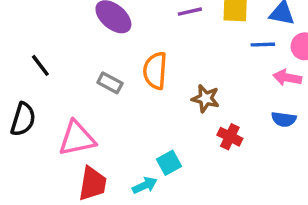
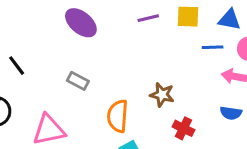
orange semicircle: (155, 71) -> (118, 116), moved

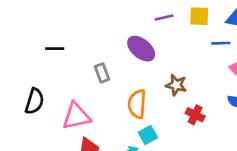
purple ellipse: (81, 23) -> (141, 49), moved
black line: (17, 66) -> (55, 49), moved, turned -54
gray rectangle: (78, 81) -> (102, 73), turned 42

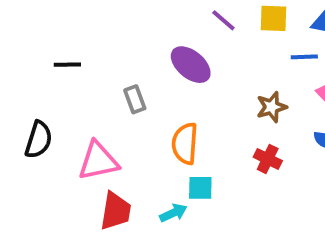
purple line: (164, 18) -> (223, 20), turned 54
brown star: (176, 85) -> (272, 107), moved, turned -30
cyan square: (148, 135) -> (200, 188), turned 30

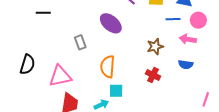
black line: (67, 65) -> (43, 13), moved

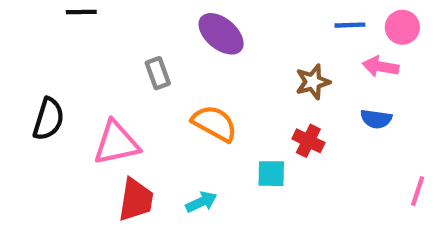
orange semicircle: (108, 67) -> (215, 123), turned 115
cyan square: (116, 91) -> (271, 174), moved

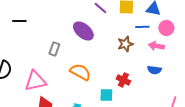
gray rectangle: (158, 73) -> (54, 49), turned 40
brown star: (313, 82) -> (125, 44), moved

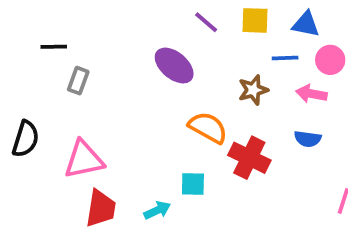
gray rectangle: (54, 49) -> (78, 81), moved
orange semicircle: (80, 72) -> (208, 128), moved
red cross: (123, 80) -> (249, 158), size x1.5
cyan square: (106, 95) -> (193, 184), moved

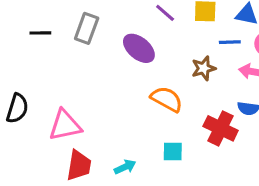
gray rectangle: (78, 81) -> (87, 28), moved, size x1.4
red cross: (249, 158) -> (221, 128), moved
cyan square: (193, 184) -> (173, 152), moved

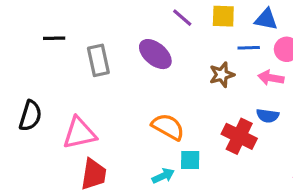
gray rectangle: (87, 28) -> (98, 60), moved, turned -32
orange semicircle: (167, 99) -> (168, 127), moved
cyan arrow: (125, 167) -> (163, 176), moved

